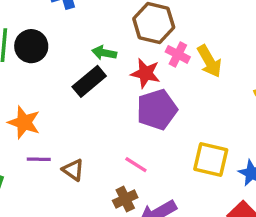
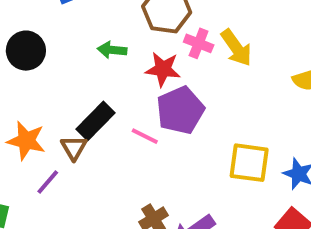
black rectangle: (89, 81) -> (96, 121), moved
purple line: (39, 159) -> (48, 182), turned -45
pink line: (136, 165) -> (145, 136), moved
brown triangle: (73, 170) -> (74, 148), moved, turned 30

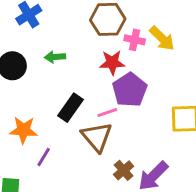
green arrow: (112, 50) -> (55, 57), moved
pink line: (145, 136) -> (107, 112), turned -36
brown triangle: (74, 148) -> (97, 137), moved, size x1.6

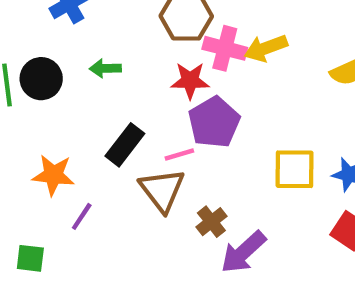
yellow arrow: (162, 38) -> (266, 48), turned 112
pink cross: (135, 40) -> (225, 48), size x1.4
brown cross: (124, 170) -> (211, 222), moved

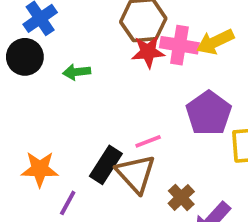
black circle: (41, 79) -> (25, 57), moved
red star: (190, 81) -> (148, 52), moved
purple pentagon: (214, 122) -> (209, 113), moved
black rectangle: (125, 145) -> (106, 165), moved

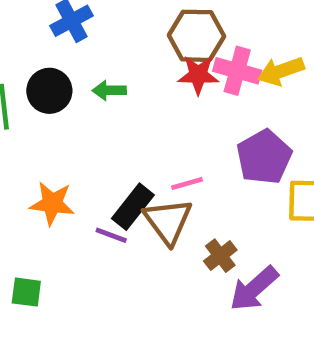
black circle: (25, 57) -> (49, 91), moved
purple line: (68, 203) -> (111, 235), moved, turned 76

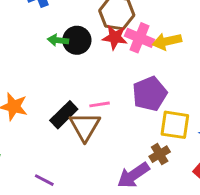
black circle: (49, 91) -> (77, 40), moved
purple line: (111, 235) -> (44, 180), moved
brown cross: (220, 256) -> (160, 154), moved

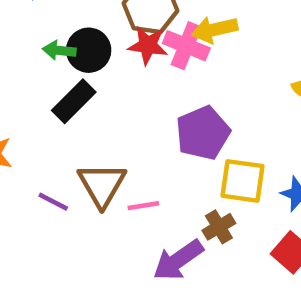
yellow arrow: (167, 41) -> (215, 30), moved
pink line: (100, 104) -> (143, 206), moved
black rectangle: (64, 115) -> (74, 101), moved
purple line: (44, 180) -> (53, 202), moved

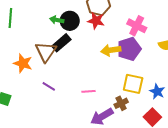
yellow arrow: (215, 30) -> (111, 50), moved
pink cross: (186, 46) -> (137, 26), moved
purple pentagon: (203, 133) -> (129, 49), moved
brown triangle: (102, 185) -> (46, 52), moved

